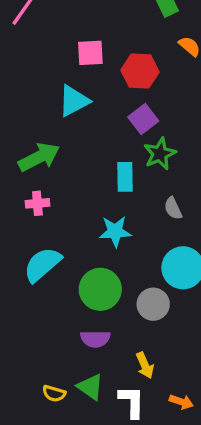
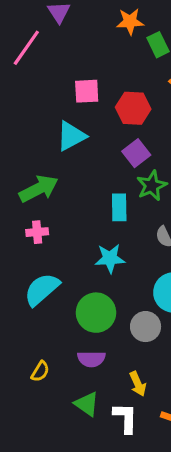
yellow semicircle: (54, 393) -> (40, 371), moved, turned -75

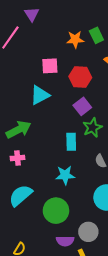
orange star: (130, 22) -> (75, 39), moved
gray circle: (146, 327) -> (88, 232), moved
purple semicircle: (91, 359) -> (65, 241), moved

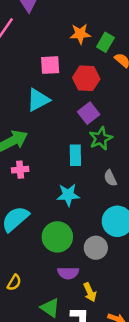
green rectangle: (96, 35) -> (105, 42), moved, turned 56
pink cross: (17, 158) -> (20, 170), moved
gray circle: (88, 232) -> (96, 248), moved

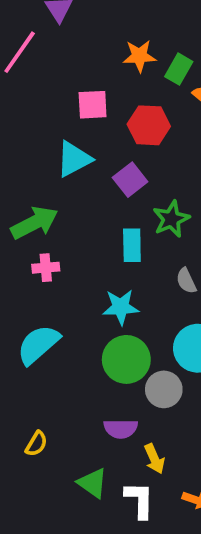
purple square: (89, 113) -> (130, 180), moved
green circle: (57, 237) -> (126, 359), moved

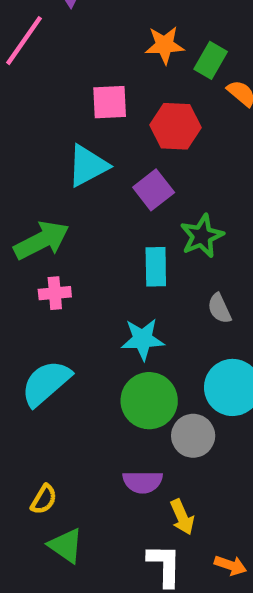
green triangle: (93, 483) -> (66, 546), moved

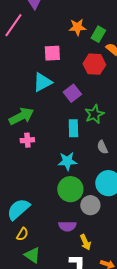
red hexagon: (176, 126) -> (94, 64), moved
cyan semicircle: (46, 383) -> (18, 209), moved

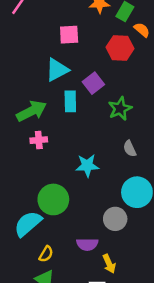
cyan rectangle: (73, 128) -> (70, 101), moved
green circle: (70, 189) -> (53, 199), moved
yellow semicircle: (22, 234) -> (46, 254), moved

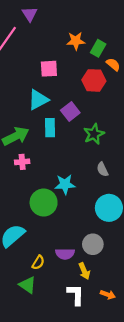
green circle: (53, 199) -> (44, 203), moved
gray circle: (115, 219) -> (93, 244), moved
yellow semicircle: (46, 254) -> (38, 262), moved

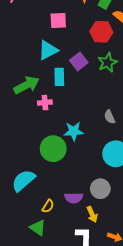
green star: (94, 134) -> (108, 63), moved
pink cross: (22, 162) -> (45, 103), moved

